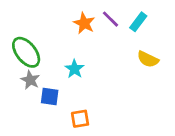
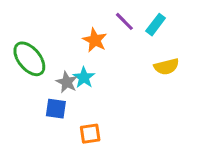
orange star: (84, 23) -> (95, 40), moved
yellow semicircle: (148, 59) -> (166, 67), turned -40
gray star: (30, 80) -> (67, 82), moved

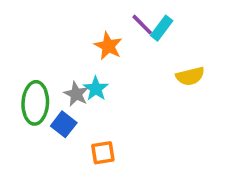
cyan rectangle: (156, 25) -> (162, 28), moved
green ellipse: (29, 59) -> (35, 103), moved, turned 42
blue square: (56, 109) -> (64, 124), turned 30

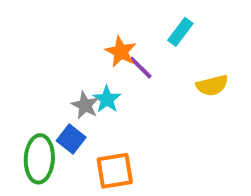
purple line: (142, 25) -> (141, 68), moved
green ellipse: (35, 103) -> (39, 159), moved
orange square: (103, 153) -> (115, 171), size x1.4

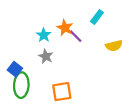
cyan star: (107, 99) -> (44, 35), moved
blue square: (71, 139) -> (15, 69), moved

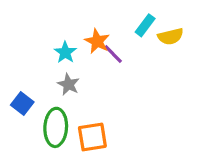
yellow semicircle: (114, 46) -> (171, 36), moved
green ellipse: (21, 85) -> (56, 127), moved

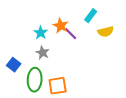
yellow semicircle: (171, 36) -> (106, 32), moved

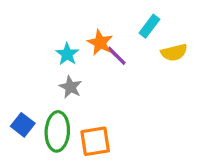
blue square: (14, 65) -> (23, 125), moved

